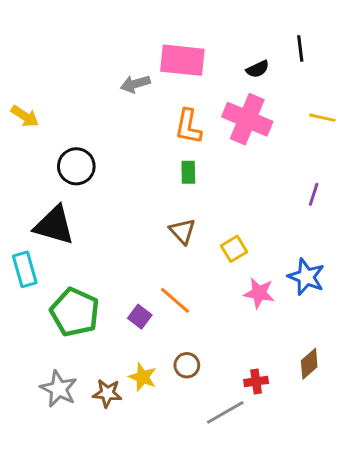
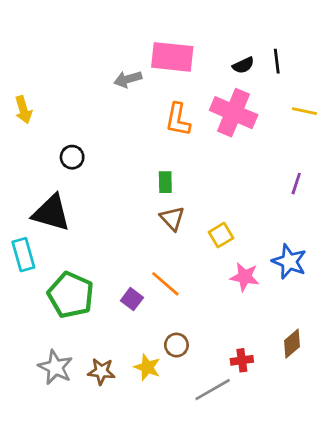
black line: (300, 48) -> (277, 61), moved
yellow arrow: (25, 116) -> (23, 110), turned 40
black circle: (76, 166) -> (72, 157), size x0.7
green rectangle: (188, 172) -> (165, 182), moved
yellow star: (143, 377) -> (147, 367), moved

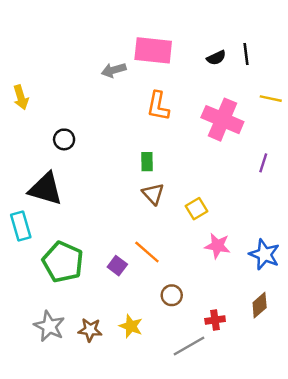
pink cross: (234, 113) -> (222, 120), moved
blue star: (289, 262) -> (264, 254), moved
brown circle: (176, 345) -> (172, 295), moved

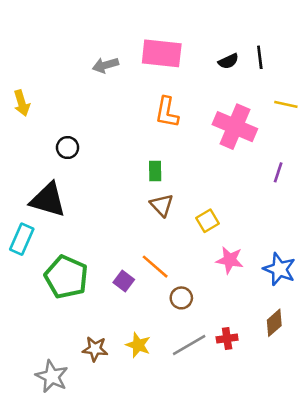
gray arrow: (114, 70) -> (105, 65), moved
cyan rectangle: (21, 226) -> (22, 239), turned 40
brown circle: (172, 295) -> (181, 298), moved
gray star: (49, 326) -> (52, 376), moved
gray line: (189, 346) -> (189, 345), moved

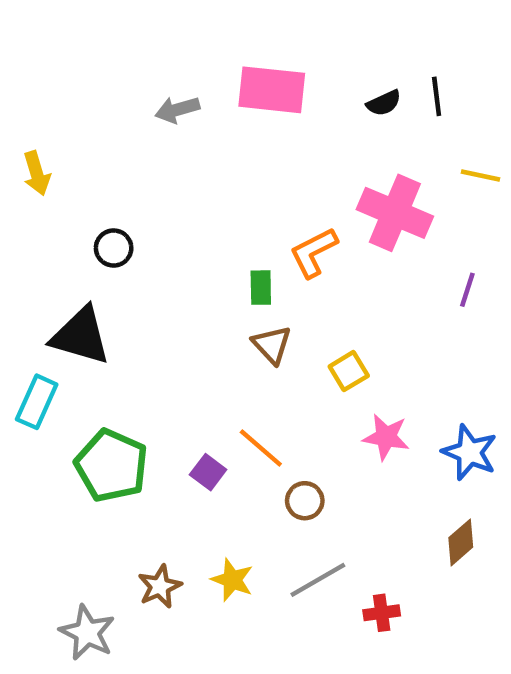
orange L-shape: (167, 112) -> (314, 252), moved, turned 52
red cross: (227, 338) -> (382, 613), moved
brown star: (95, 349) -> (160, 586), turned -30

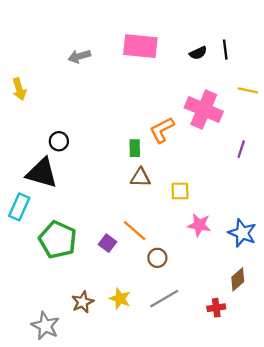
gray arrow: (177, 110) -> (79, 56), moved
black circle: (114, 248) -> (59, 141), moved
brown triangle: (272, 345) -> (140, 177), turned -45
yellow square: (349, 371) -> (180, 191), turned 30
red cross: (382, 613) -> (216, 308), moved

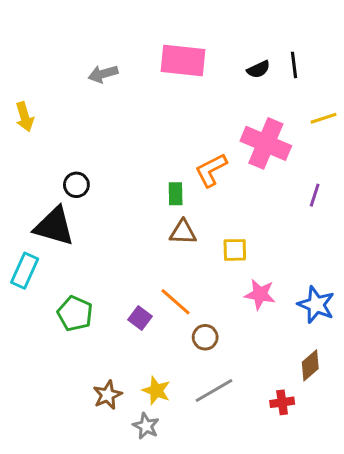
yellow line: (248, 90) -> (324, 118), turned -30
green pentagon: (58, 240) -> (75, 314), size x0.7
gray star: (45, 326) -> (146, 426), moved, size x0.7

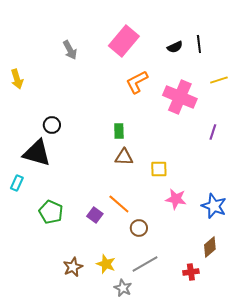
pink rectangle: (183, 61) -> (124, 41), turned -56
gray arrow: (103, 74) -> (70, 50), turned -102
orange L-shape: (211, 170) -> (137, 82), moved
cyan rectangle: (25, 271) -> (17, 183), size x0.7
gray star: (146, 426) -> (123, 288), moved

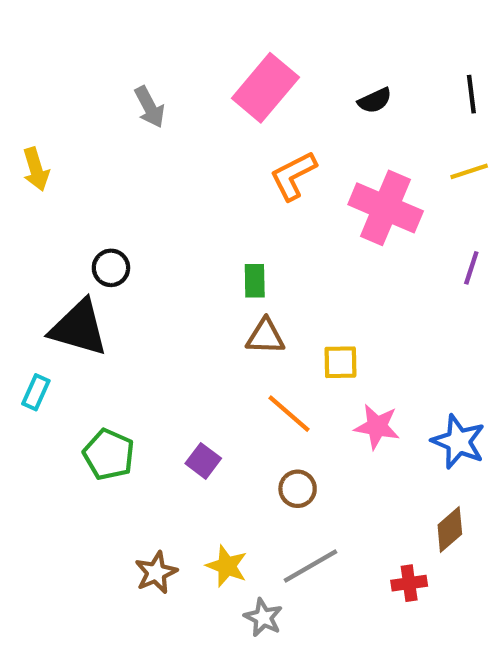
black line: (199, 44) -> (471, 94), moved
purple line: (213, 132) -> (471, 268), moved
orange line: (119, 204) -> (289, 414), moved

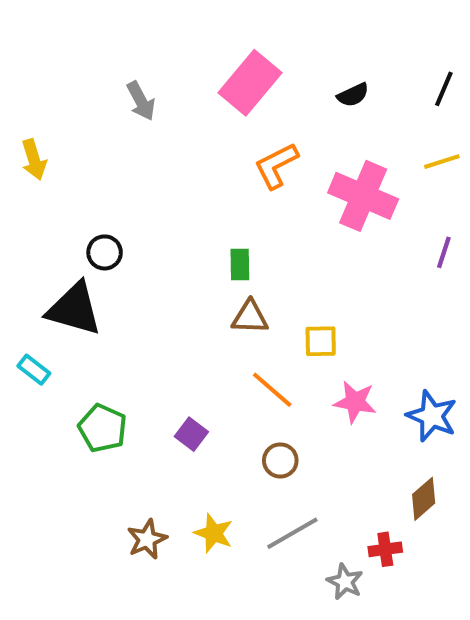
black line: (471, 94) -> (444, 89), turned 30
cyan rectangle: (36, 392) -> (34, 370), turned -76
gray star: (263, 617) -> (345, 582), moved

